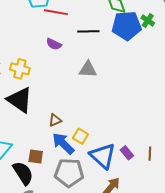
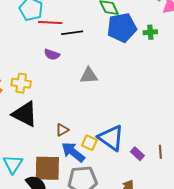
green cross: (148, 20) -> (150, 32), moved, turned -32
black line: (88, 31) -> (72, 33), moved
brown square: (36, 156) -> (47, 168), size x1.8
blue triangle: (103, 156) -> (111, 138), moved

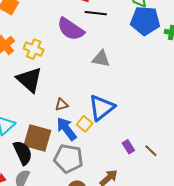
purple semicircle: (52, 55) -> (71, 29), size x1.8
blue triangle: (111, 138) -> (102, 108), moved, turned 32
brown line: (160, 152) -> (151, 151), turned -56

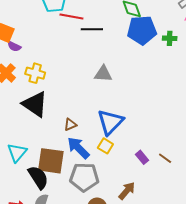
purple semicircle: (71, 29) -> (14, 46), moved, size x0.5
yellow square: (85, 124) -> (105, 146), moved

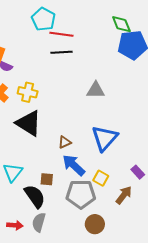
black line: (92, 29) -> (62, 52), moved
yellow square: (105, 146) -> (101, 178), moved
brown square: (51, 161) -> (47, 179), size x0.5
brown arrow: (127, 191) -> (124, 195), moved

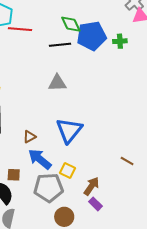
green diamond: (121, 24) -> (71, 24), moved
black line: (62, 52) -> (60, 45), moved
purple rectangle: (138, 172) -> (96, 204), moved

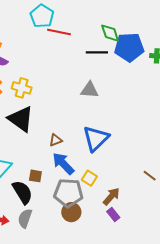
brown circle: (64, 217) -> (71, 212), moved

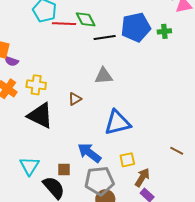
green diamond: (110, 33) -> (86, 19), moved
blue triangle: (96, 138) -> (117, 123), turned 40
brown triangle: (56, 140) -> (75, 99), moved
yellow square: (89, 178) -> (127, 160), moved, turned -35

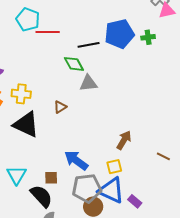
green diamond: (86, 19) -> (74, 64), moved
blue triangle: (117, 123) -> (111, 190), moved, turned 40
brown arrow: (142, 177) -> (124, 140), moved

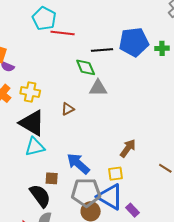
cyan triangle: (17, 175) -> (35, 147), moved, turned 40

